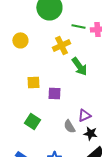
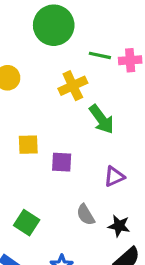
purple triangle: (84, 115) -> (114, 177), moved
green square: (32, 121) -> (27, 223), moved

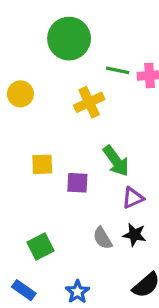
green arrow: (101, 119) -> (116, 161), moved
green square: (27, 223) -> (41, 246), turned 30
black star: (119, 226) -> (134, 235), moved

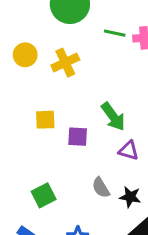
yellow cross: (89, 102) -> (65, 63), moved
purple triangle: (133, 198) -> (129, 151), turned 40
black star: (134, 235) -> (130, 197), moved

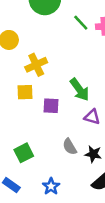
green line: (115, 33) -> (81, 23), turned 35
yellow cross: (65, 63) -> (36, 65), moved

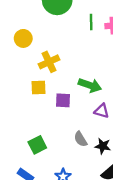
green line: (81, 23) -> (91, 22), turned 42
green arrow: (80, 90) -> (90, 85), turned -35

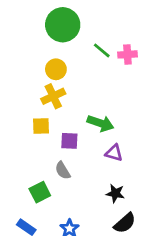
green line: (91, 22) -> (102, 50), turned -49
yellow circle: (23, 38) -> (56, 69), moved
gray semicircle: (81, 139) -> (63, 170), moved

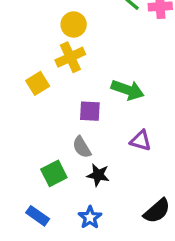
yellow square: (41, 126) -> (38, 83), moved, turned -30
purple triangle: (114, 153) -> (141, 141), moved
black star: (115, 193) -> (98, 175), moved

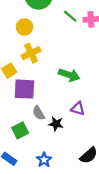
yellow circle: (74, 24) -> (24, 27), moved
purple square: (90, 111) -> (24, 89), moved, size x1.5
black star: (98, 175) -> (56, 124), moved

